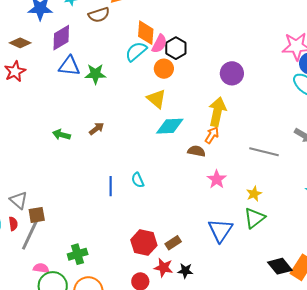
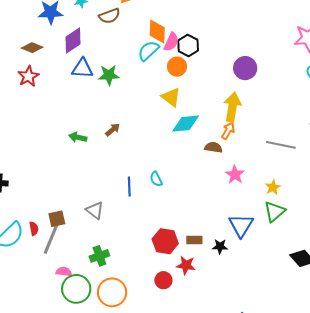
gray triangle: (19, 200) -> (95, 210), moved
brown rectangle: (173, 243) -> (194, 240), turned 35
black star: (185, 271) -> (220, 246), moved

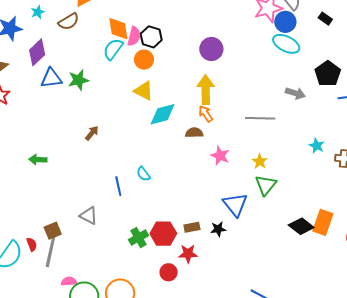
orange arrow: (228, 131) -> (206, 114), turned -54
green arrow: (78, 137) -> (38, 160), moved
green cross: (99, 256) -> (139, 238), moved

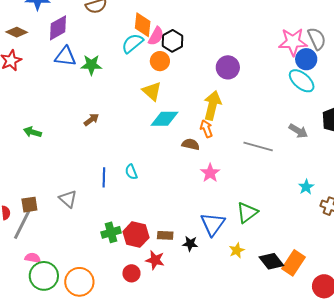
yellow star: (260, 161) -> (237, 250), moved

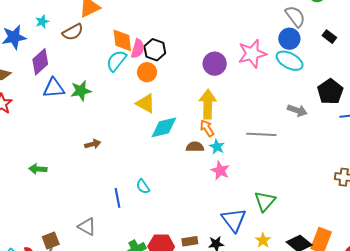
pink star: (293, 42) -> (252, 54), moved
brown arrow: (91, 120) -> (93, 144), turned 35
cyan star: (306, 187) -> (217, 147), moved

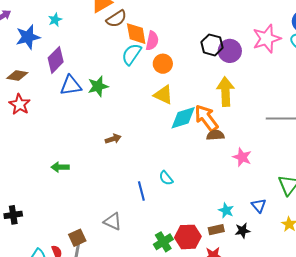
brown semicircle: (73, 32) -> (116, 19), moved
black hexagon: (155, 50) -> (212, 45), moved
orange arrow: (207, 128) -> (206, 118), moved, size x1.6
cyan star: (217, 147) -> (226, 210), moved
blue triangle: (234, 220) -> (259, 206), size x0.6

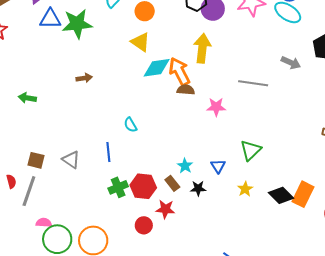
green star: (98, 86) -> (77, 24), size x1.4
pink star: (242, 157) -> (216, 107), moved, turned -30
blue line: (141, 191) -> (108, 152), moved
brown rectangle: (216, 230) -> (172, 183), turned 56
brown square: (77, 238) -> (36, 160), moved, turned 30

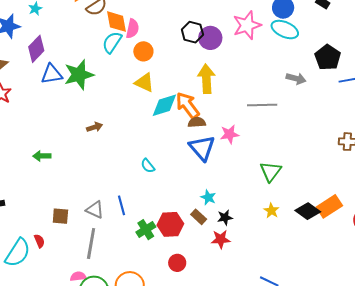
blue line: (108, 152) -> (122, 205), moved
blue triangle: (218, 166) -> (202, 148), moved, size x1.8
gray line: (29, 191) -> (91, 243), moved
orange rectangle: (303, 194) -> (329, 206), turned 40
red star: (165, 209) -> (221, 239), moved

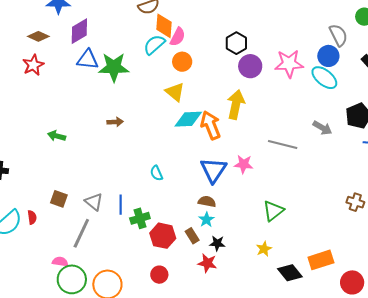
black hexagon: (192, 32) -> (236, 43), moved
brown semicircle: (197, 122) -> (207, 201), moved
black diamond: (308, 211) -> (290, 273), moved
green cross: (146, 230) -> (140, 218), moved

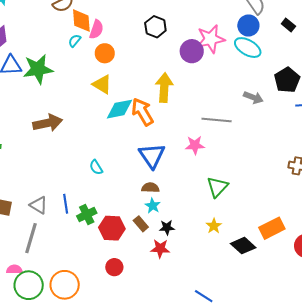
cyan semicircle: (154, 45) -> (75, 41), size x0.6
purple circle: (250, 66) -> (192, 51), moved
brown arrow: (115, 122) -> (48, 123), size x1.8
pink star: (244, 164) -> (195, 145), moved

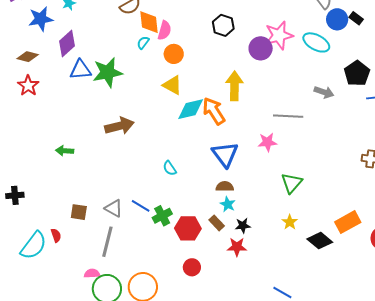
blue circle: (248, 26) -> (337, 19), moved
blue line: (66, 204) -> (141, 206), turned -48

